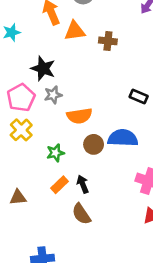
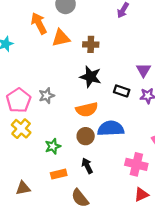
black star: (43, 69) -> (90, 77), moved
orange semicircle: (79, 116) -> (87, 109), moved
black arrow: (83, 184) -> (87, 166), moved
orange rectangle: (59, 185) -> (59, 174), turned 35

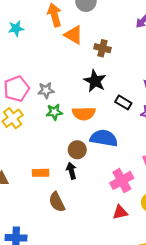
orange triangle: (61, 38) -> (74, 35), turned 30
brown circle: (86, 136) -> (77, 150), moved
green star: (53, 146) -> (54, 112), moved
pink cross: (136, 164) -> (122, 180), turned 35

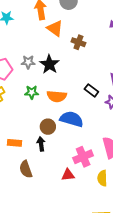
black star: (95, 81) -> (49, 64), moved
gray star: (46, 90) -> (28, 62), moved
red triangle: (120, 212) -> (68, 175), moved

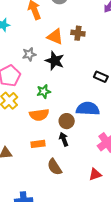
orange triangle: (55, 28) -> (55, 37), moved
gray star: (28, 62) -> (29, 54), moved
orange semicircle: (57, 96) -> (39, 115), moved
red triangle: (68, 175) -> (95, 174), moved

